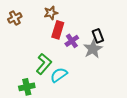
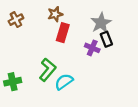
purple cross: (72, 41) -> (92, 48), moved, turned -32
gray star: (93, 49) -> (101, 23), moved
green cross: (27, 87) -> (13, 82), moved

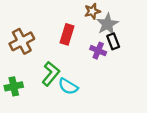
brown star: (55, 14) -> (92, 11), moved
brown cross: (16, 20) -> (22, 41), moved, size x1.5
cyan semicircle: (64, 82) -> (68, 86), turned -114

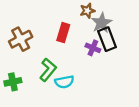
black rectangle: (113, 41) -> (107, 39), size x1.5
cyan semicircle: (68, 86) -> (64, 82), turned -42

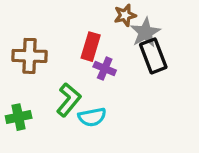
brown cross: (21, 39) -> (30, 56), turned 30
purple cross: (93, 48) -> (105, 68), moved

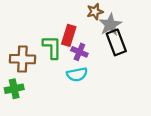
brown cross: (30, 56) -> (22, 59), moved
green L-shape: (69, 100) -> (52, 47), moved, turned -40
cyan semicircle: (92, 117) -> (77, 74), moved

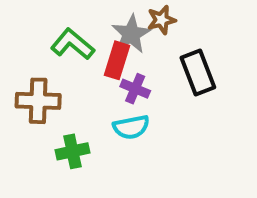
gray star: (110, 25) -> (131, 34), moved
green L-shape: (52, 47) -> (72, 44), moved, turned -50
green cross: (14, 89) -> (72, 151), moved

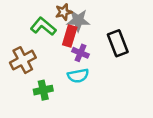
brown star: (162, 20) -> (64, 12), moved
gray star: (131, 34) -> (78, 20), turned 30
brown cross: (38, 101) -> (23, 60), turned -30

